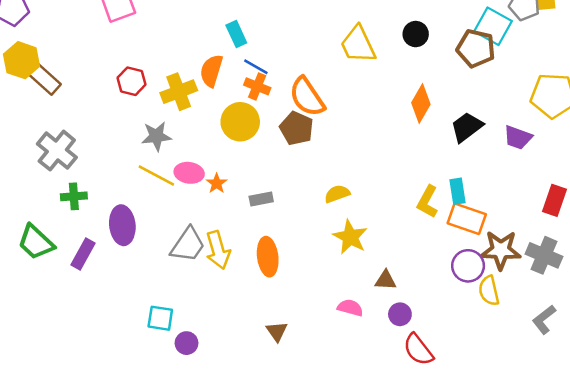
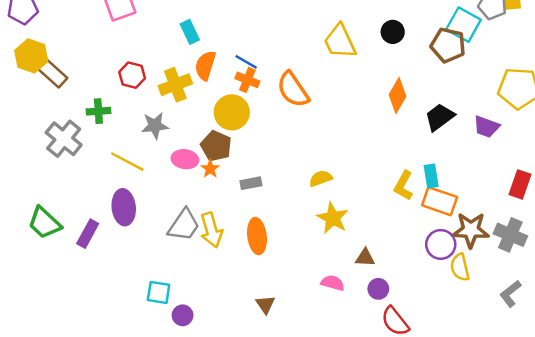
cyan rectangle: (236, 34) -> (190, 32), moved
brown pentagon: (296, 128) -> (216, 146), moved
yellow line: (156, 175) -> (127, 162), moved
green cross: (74, 196) -> (98, 111), moved

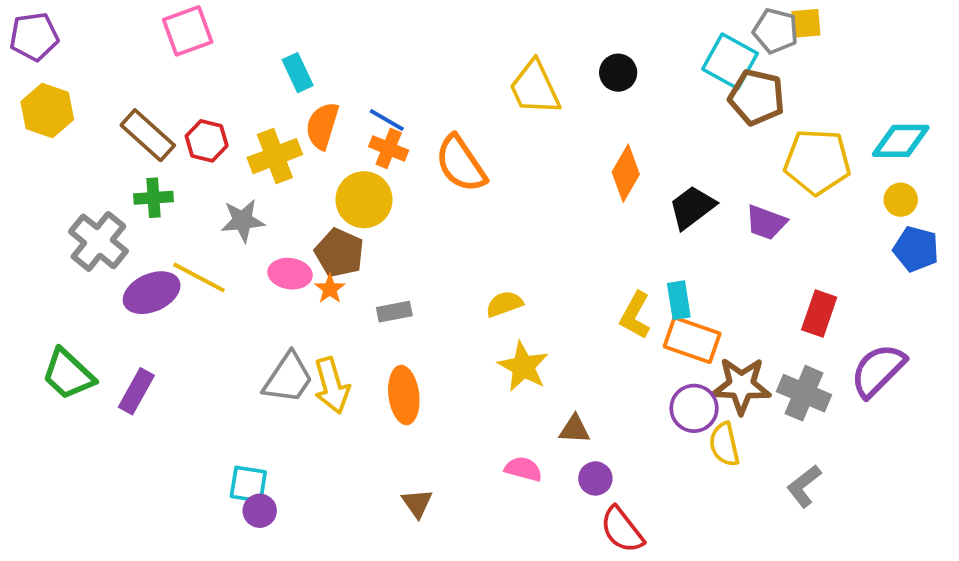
brown pentagon: (448, 45) -> (757, 97), moved
brown rectangle: (50, 72) -> (148, 135), moved
purple ellipse: (124, 207) -> (152, 293), moved, turned 72
purple circle: (183, 315) -> (260, 511), moved

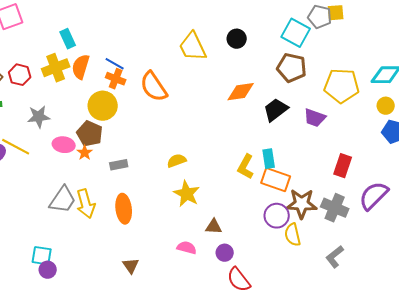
brown pentagon: (757, 97) -> (292, 68), moved
yellow cross: (275, 156) -> (56, 68), moved
orange diamond: (626, 173) -> (241, 92), turned 52

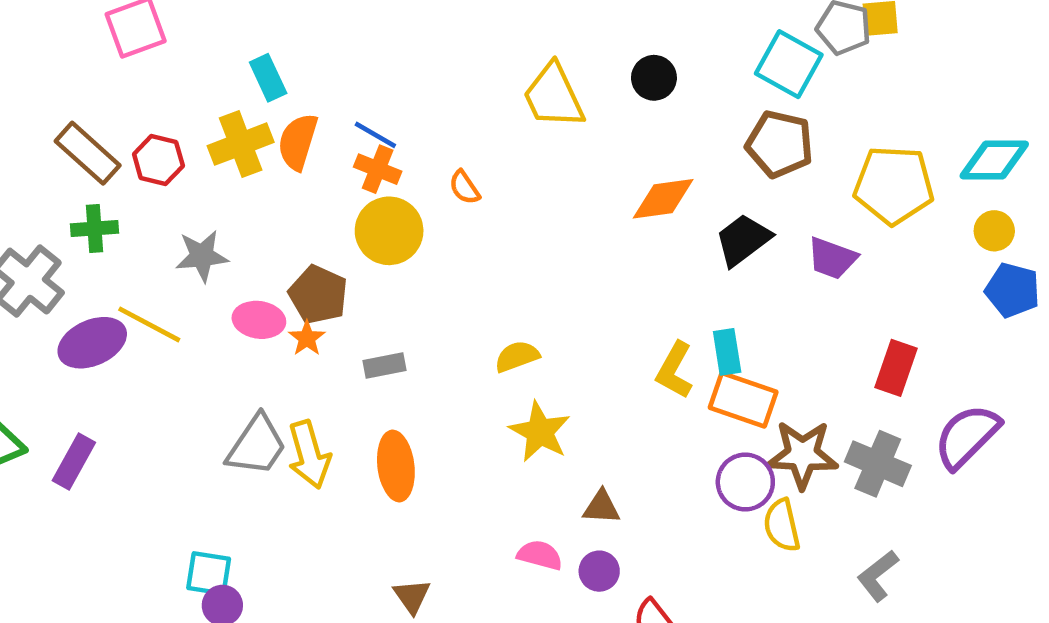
orange semicircle: (154, 87) -> (464, 187), size x0.5
yellow circle: (103, 106) -> (389, 231), moved
purple circle: (225, 253) -> (599, 571), moved

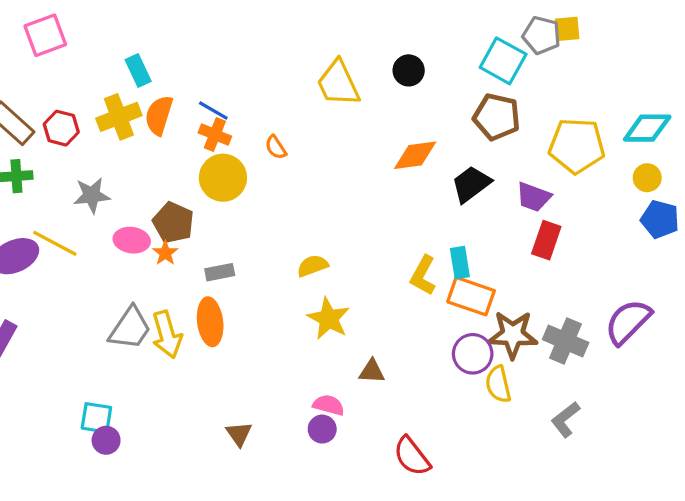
red rectangle: (896, 368) -> (546, 240), moved
orange ellipse: (396, 466) -> (210, 322), moved
purple circle: (599, 571) -> (322, 429), moved

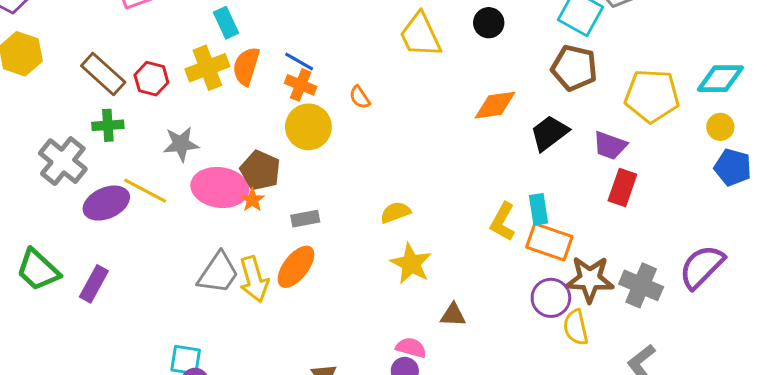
pink ellipse: (132, 240) -> (220, 187), size x1.6
orange ellipse: (210, 322) -> (296, 267), turned 45

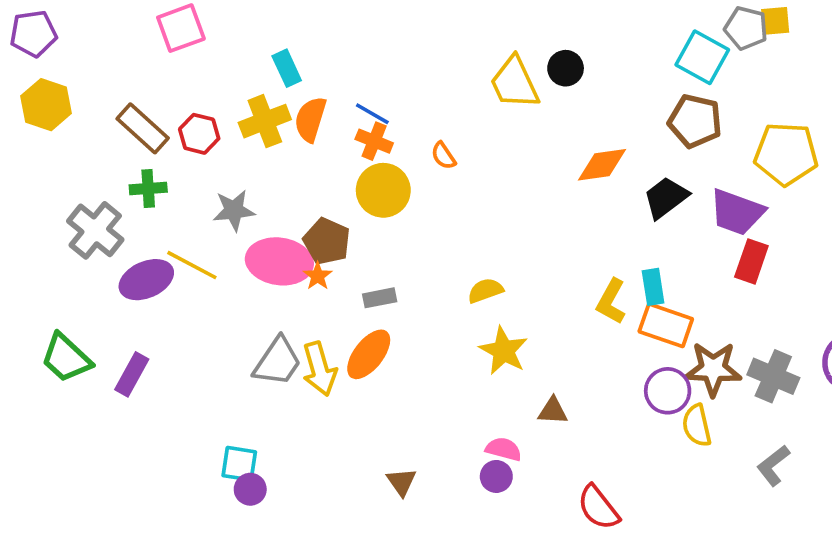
black circle: (489, 23) -> (566, 68), moved
purple trapezoid: (610, 146) -> (737, 212), size x1.4

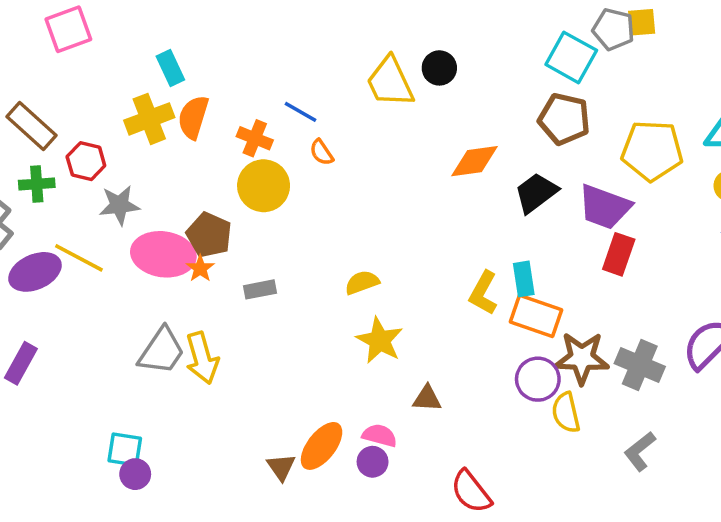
blue line: (372, 114) -> (300, 112), moved
red hexagon: (199, 134) -> (86, 161), moved
orange ellipse: (369, 354) -> (322, 446), moved

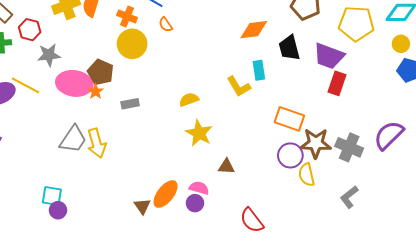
black trapezoid: (536, 193) -> (289, 48), turned -68
cyan rectangle: (524, 279) -> (259, 70), moved
yellow L-shape: (483, 293) -> (239, 86), moved, turned -60

